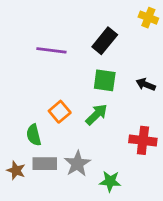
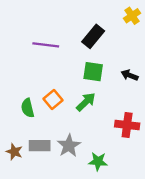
yellow cross: (148, 18) -> (132, 16), turned 35
green semicircle: (34, 135) -> (28, 108), moved

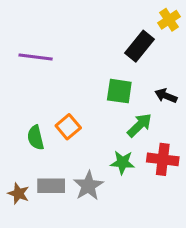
black rectangle: (93, 36) -> (140, 46), moved
purple line: (46, 45) -> (36, 57), moved
green arrow: (86, 102) -> (140, 125), moved
green star: (98, 161) -> (122, 162), moved

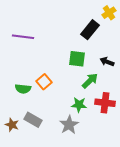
green semicircle: (36, 138) -> (23, 89), turned -70
gray rectangle: (51, 186) -> (33, 120), turned 30
gray star: (88, 186) -> (69, 125), moved

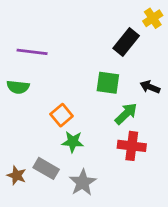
green semicircle: (23, 89) -> (18, 87), moved
red cross: (105, 103) -> (132, 146), moved
green star: (79, 105) -> (73, 142), moved
gray star: (69, 125) -> (83, 182), moved

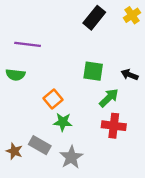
black rectangle: (126, 42) -> (94, 18), moved

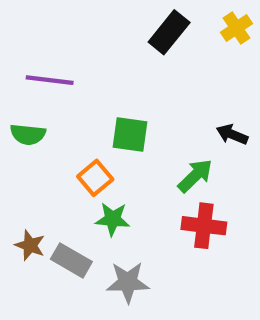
green square: (93, 71) -> (130, 134), moved
brown star: (14, 151) -> (30, 245), moved
gray star: (71, 157) -> (128, 282), turned 30

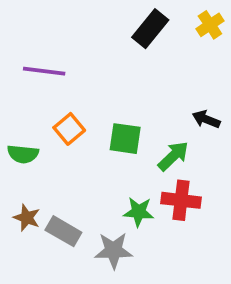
green semicircle: (28, 134) -> (23, 154), moved
green square: (130, 134) -> (125, 139), moved
orange square: (95, 178) -> (69, 129), moved
green star: (113, 219) -> (139, 212), moved

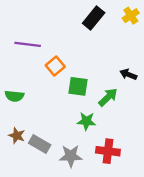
orange square: (69, 129) -> (55, 66), moved
red cross: (181, 200) -> (108, 151), moved
green star: (139, 212) -> (86, 121), moved

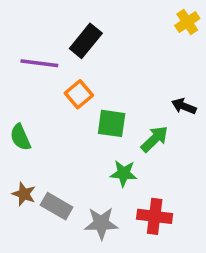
black rectangle: (94, 18) -> (86, 41), moved
green semicircle: (14, 96) -> (20, 137), turned 60

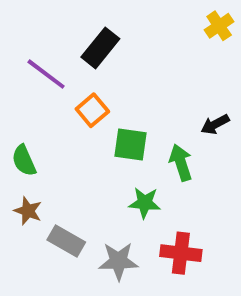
purple line: (39, 63) -> (46, 74), turned 30
black arrow: (184, 106) -> (215, 124), turned -50
green arrow: (155, 139) -> (181, 163), turned -64
brown star: (24, 194) -> (28, 211), moved

